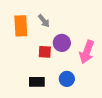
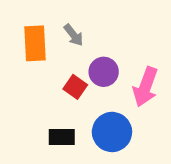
red square: (45, 52) -> (75, 87), turned 32
blue circle: (67, 79) -> (112, 132), size x1.5

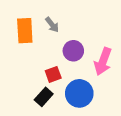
red square: (75, 87) -> (53, 74), moved, turned 35
black rectangle: (62, 137) -> (44, 97), turned -48

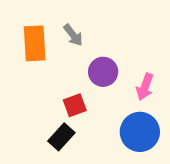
pink arrow: (103, 61) -> (145, 87), size x0.7
blue circle: (79, 93) -> (140, 132), moved

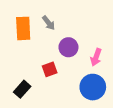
black rectangle: (61, 137) -> (22, 89), moved

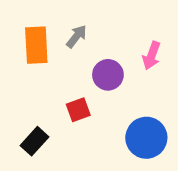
gray arrow: (49, 23) -> (76, 36), turned -104
pink arrow: (96, 57) -> (152, 56), moved

